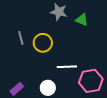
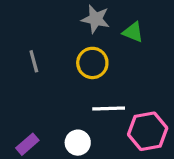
yellow circle: (43, 43) -> (92, 63), moved

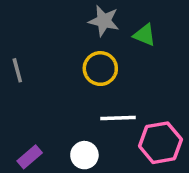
gray line: (34, 61) -> (17, 70), moved

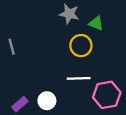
yellow circle: (100, 69) -> (81, 46), moved
white circle: (84, 155) -> (47, 101), moved

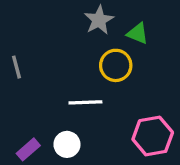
gray star: (69, 14) -> (99, 20), turned 30
white line: (79, 78) -> (85, 102), moved

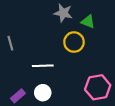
gray star: (99, 20) -> (63, 13), turned -30
white line: (85, 102) -> (43, 66), moved

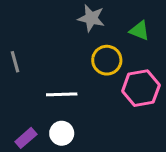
green triangle: (88, 22) -> (139, 31), moved
pink hexagon: (98, 87) -> (141, 88), moved

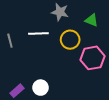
white line: (62, 94) -> (38, 33), moved

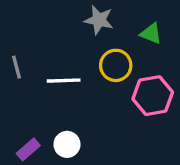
white line: (38, 33) -> (64, 81), moved

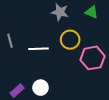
green triangle: (151, 33) -> (92, 12), moved

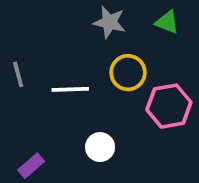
white circle: (41, 88) -> (100, 147), moved

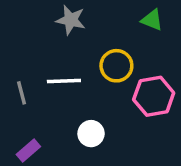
gray star: (109, 22) -> (71, 20), moved
gray line: (18, 74) -> (22, 93), moved

